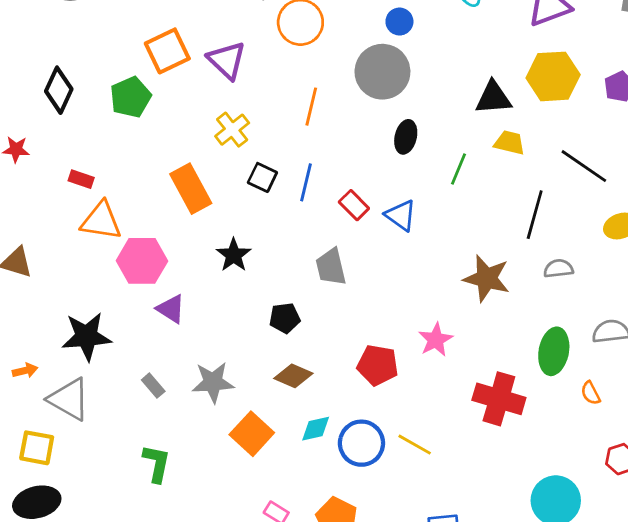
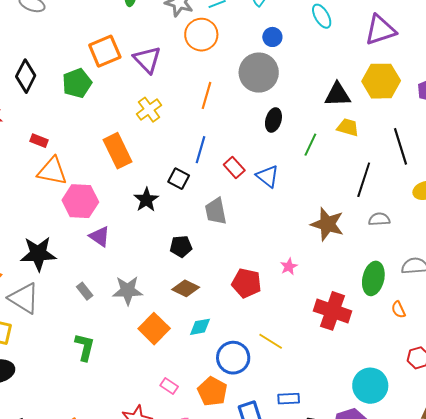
black line: (584, 166) -> (401, 146), turned 36
black square: (262, 177) -> (179, 179), moved
pink star: (436, 340) -> (289, 267), size x0.7
blue circle: (361, 443) -> (233, 358), moved

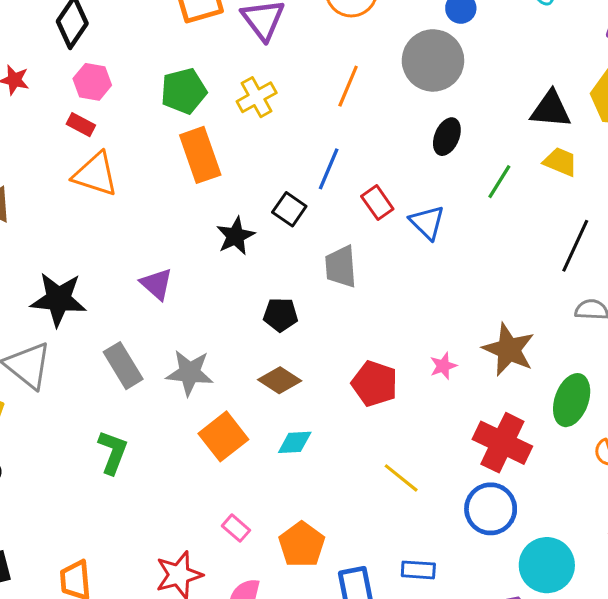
green pentagon: (77, 83) -> (184, 91), moved
pink hexagon: (80, 201) -> (92, 82), moved, size x0.7
brown star: (327, 224) -> (509, 350), moved
gray rectangle: (85, 291) -> (123, 366), size x1.6
blue circle: (233, 358) -> (491, 509), moved

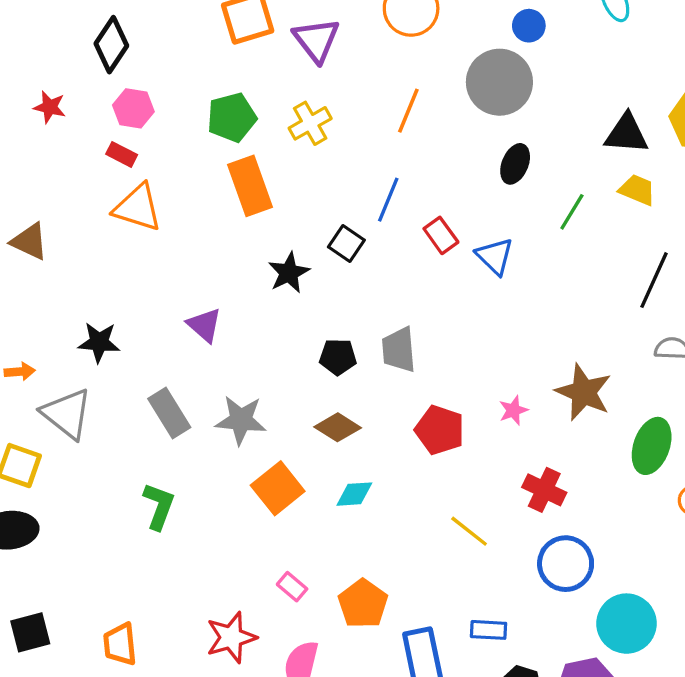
gray trapezoid: (341, 267) -> (399, 350), moved
black star: (58, 299) -> (99, 342), size x0.7
red cross: (502, 443) -> (544, 490), moved, size x0.7

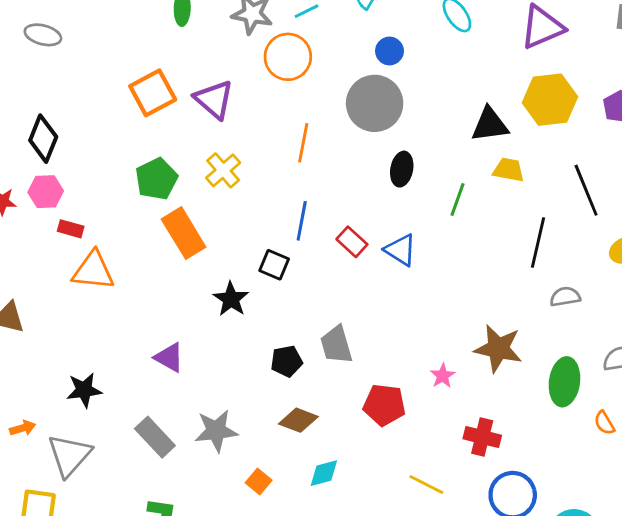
pink hexagon: (133, 108) -> (46, 192), moved
gray triangle: (67, 414) -> (69, 455), turned 45
orange square: (278, 488) -> (259, 482), size x0.6

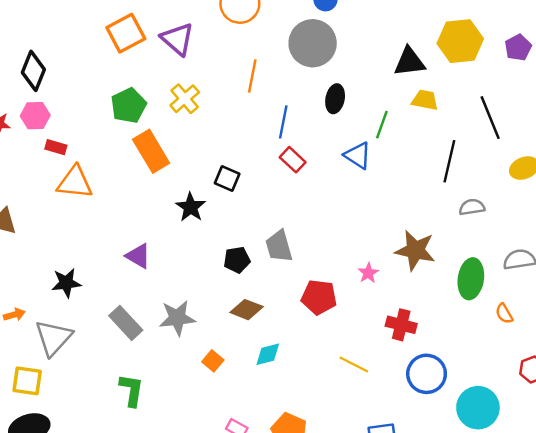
blue line: (302, 221) -> (283, 122), moved
blue triangle: (401, 250) -> (358, 155), moved

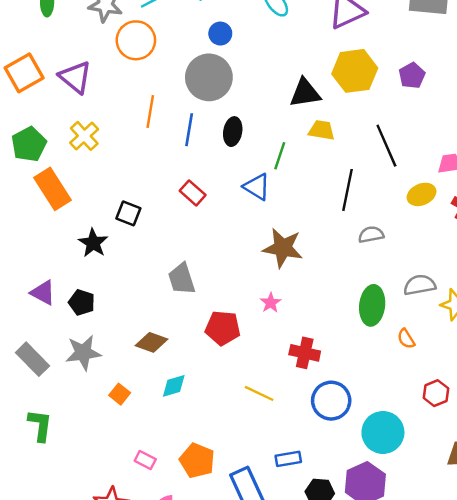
blue line: (283, 122) -> (189, 130), moved
brown star: (415, 250) -> (283, 248), moved
black pentagon: (237, 260) -> (82, 302), moved, turned 30

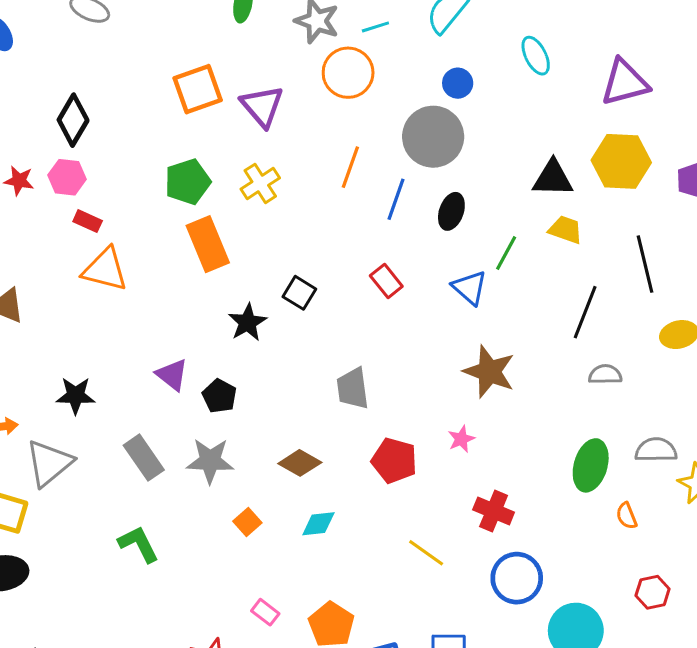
green L-shape: (40, 425) -> (138, 544), turned -44

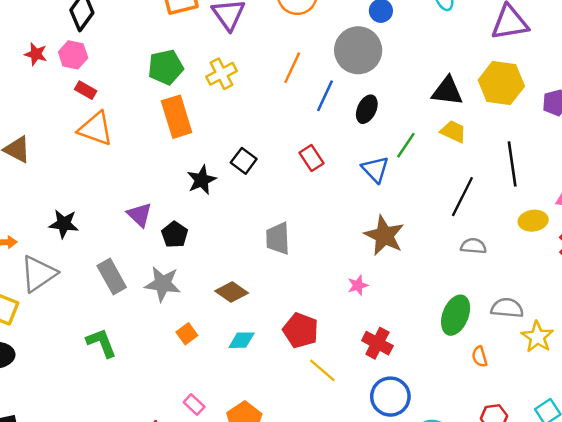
red pentagon: (394, 461) -> (301, 330), moved

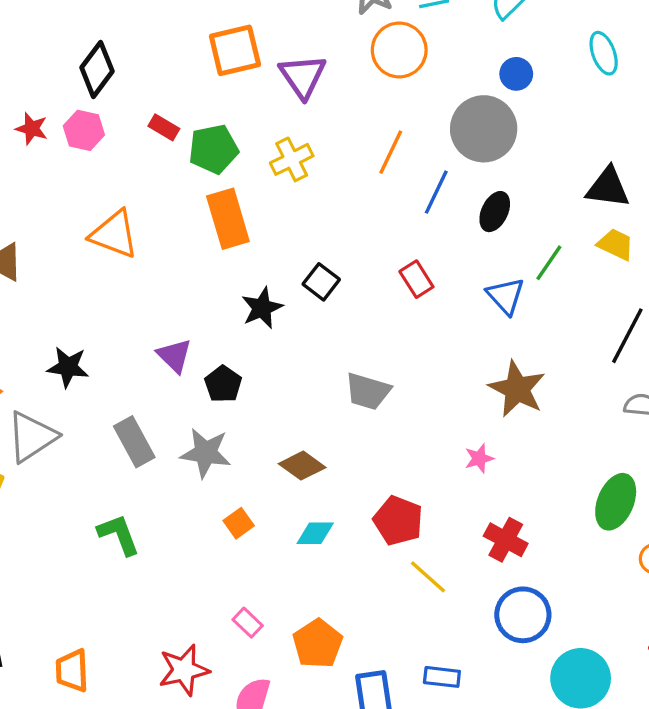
red rectangle: (86, 90) -> (164, 127), moved
gray trapezoid: (278, 238) -> (368, 391), turned -72

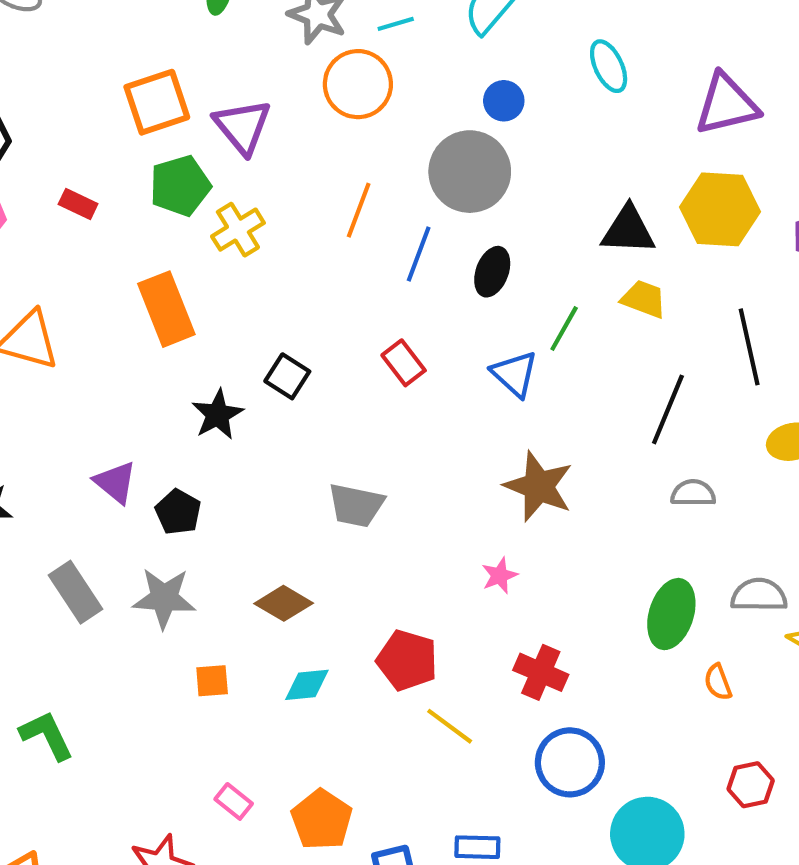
green pentagon: (213, 149) -> (180, 186), moved
orange square: (239, 523) -> (212, 681), turned 36
green L-shape: (119, 535) -> (47, 735), moved

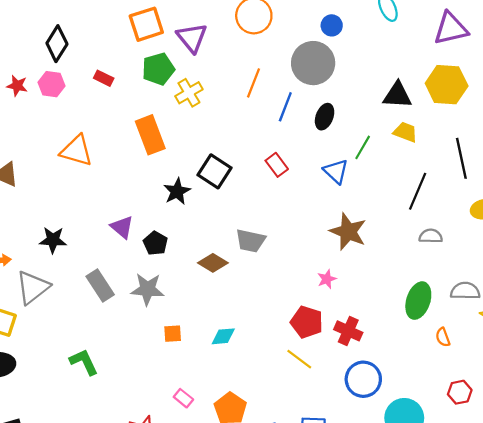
black square: (287, 376) -> (214, 171), size x1.4
brown diamond: (284, 603) -> (213, 263), moved
red pentagon: (407, 660) -> (307, 322), moved

